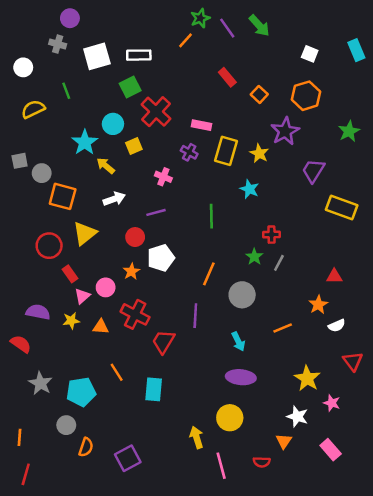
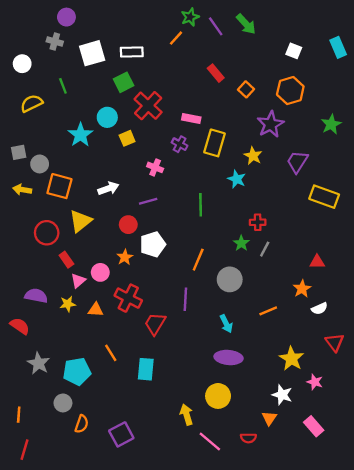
yellow star: (259, 153) -> (253, 156), moved
yellow arrow: (106, 166) -> (22, 190), moved, turned -30
pink line: (221, 466) -> (210, 441), turned -35

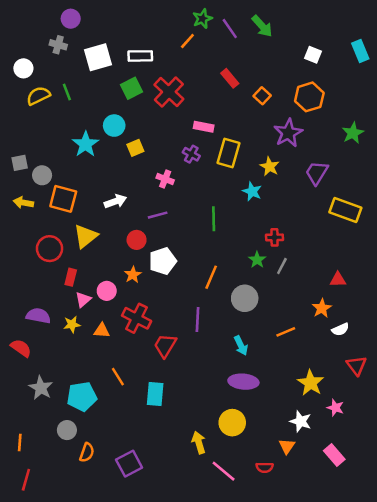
yellow semicircle: (31, 103) -> (38, 96), moved
red cross: (148, 106) -> (169, 92), moved
red rectangle: (66, 260) -> (71, 277), turned 49

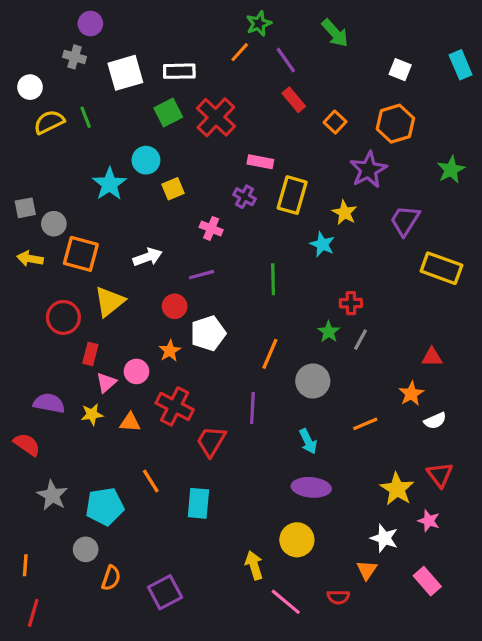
purple line: (230, 29) -> (286, 60), moved
red triangle: (357, 365) -> (440, 475), moved

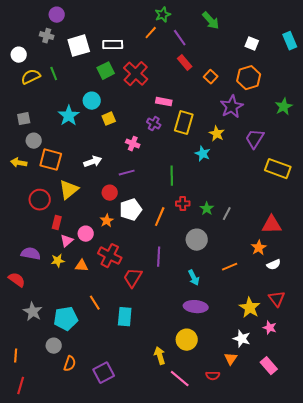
gray square: (25, 208) -> (24, 119), moved
red cross: (351, 303) -> (183, 204), moved
orange line: (270, 354) -> (160, 217), moved
red triangle: (432, 357) -> (272, 225), size x1.5

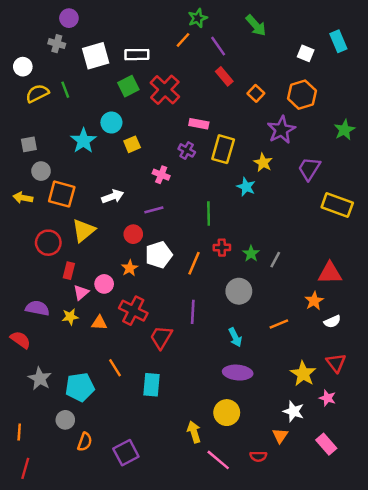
cyan rectangle: (290, 41) -> (338, 41), moved

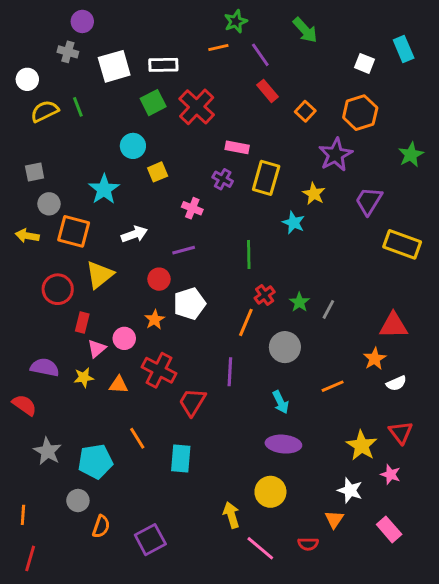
orange line: (183, 40) -> (218, 48), turned 35
cyan star: (83, 141) -> (104, 189), moved
red cross: (222, 248) -> (265, 295), turned -35
orange line: (194, 263) -> (246, 322), moved

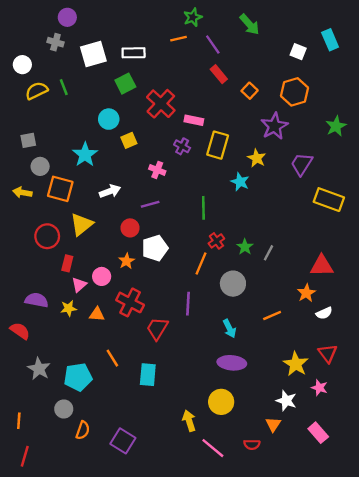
red cross: (197, 107) -> (161, 104), moved
purple square: (150, 540) -> (123, 441), turned -30

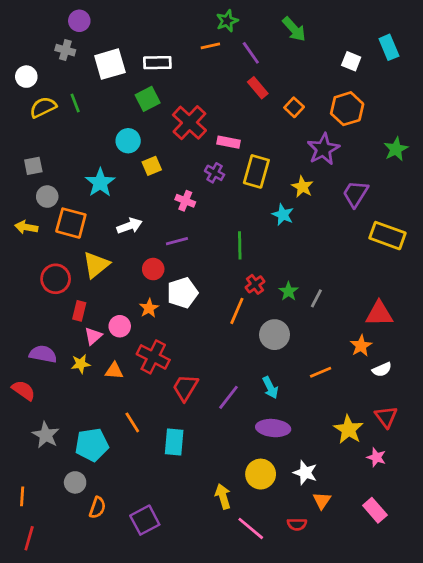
purple line: (188, 304) -> (229, 397), moved, turned 35
white star: (286, 401) -> (305, 473), moved
purple square: (123, 441) -> (145, 520), turned 30

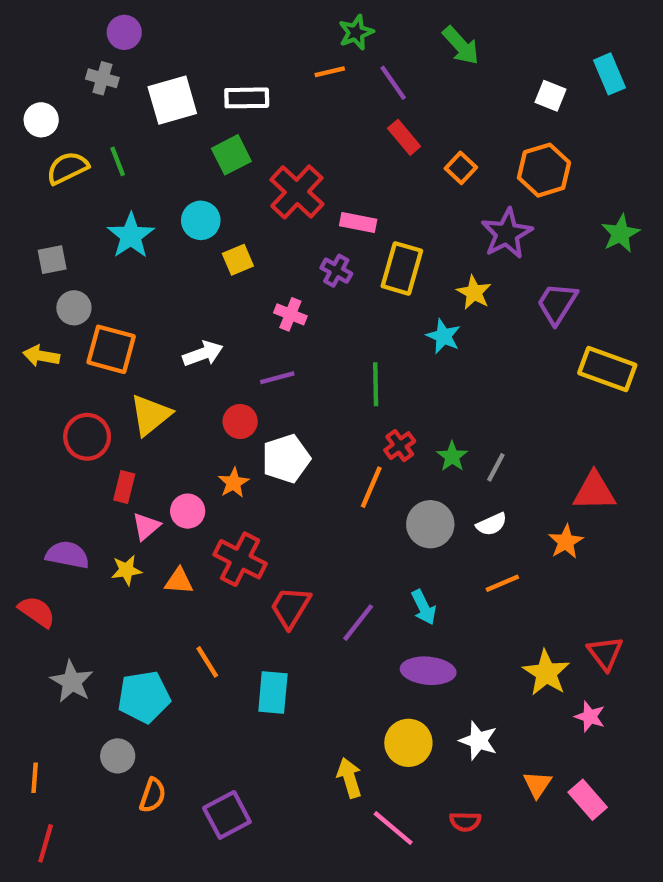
cyan star: (100, 183) -> (131, 236), moved
white semicircle: (382, 369) -> (491, 524), moved
orange triangle: (322, 501) -> (537, 784), moved

